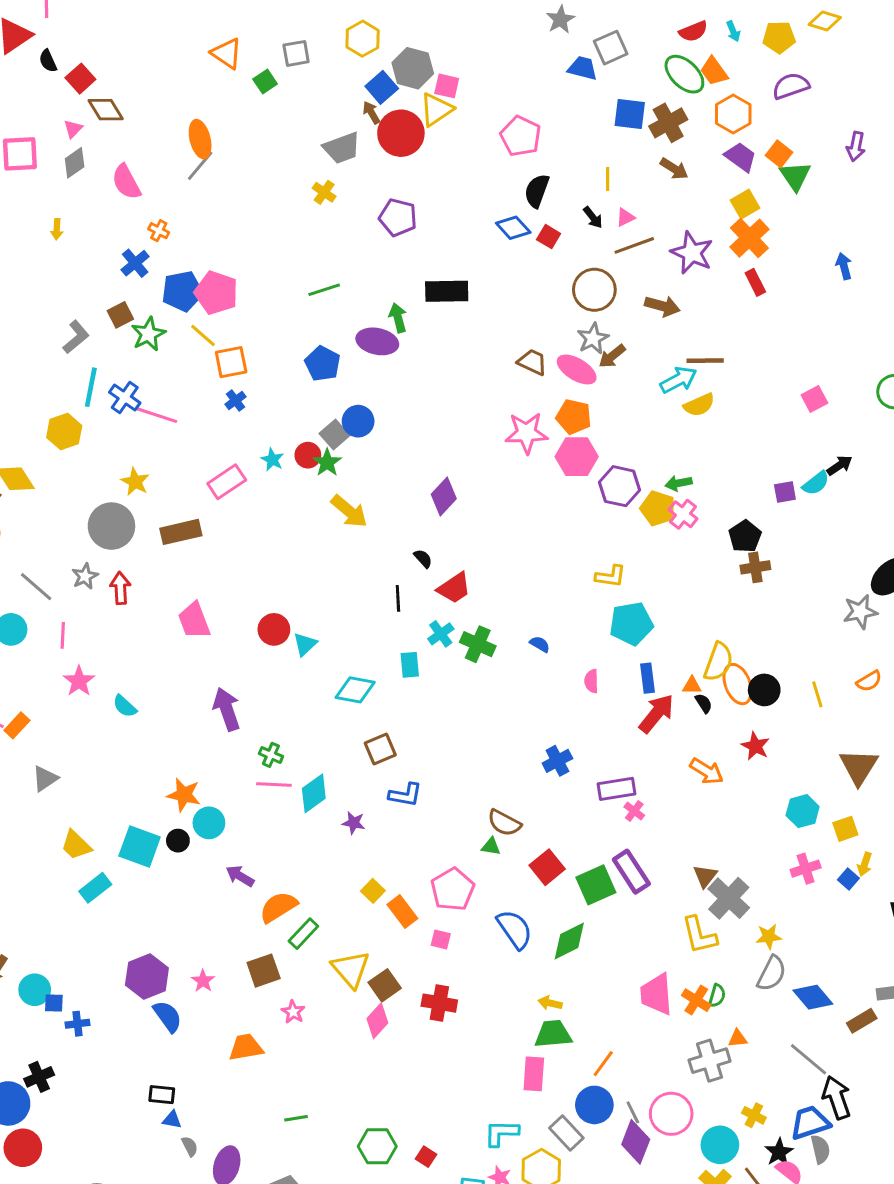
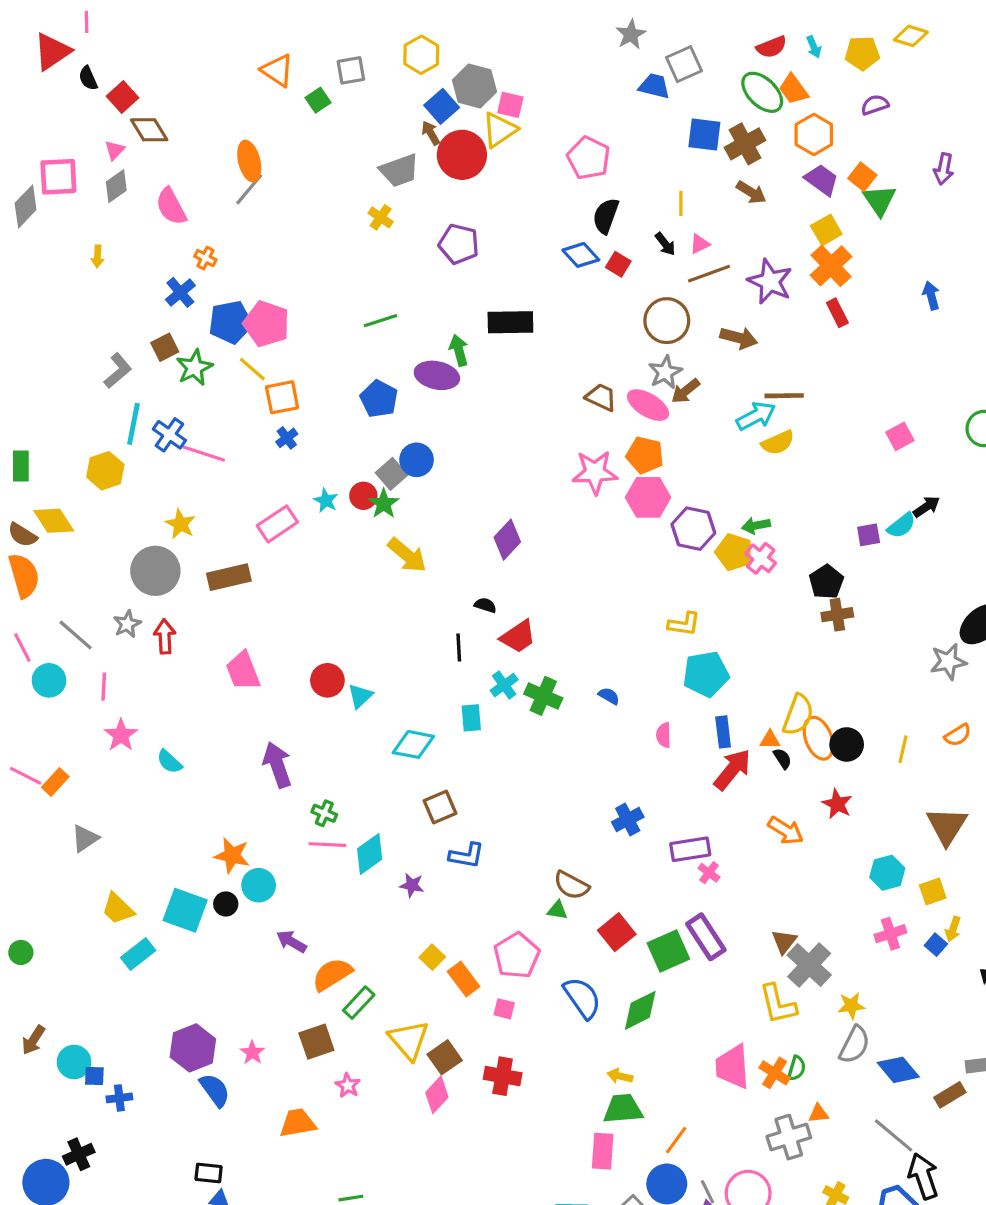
purple semicircle: (791, 86) -> (875, 105), size x0.7
black semicircle: (423, 559) -> (485, 605), turned -30
yellow line: (817, 694) -> (903, 749), turned 30

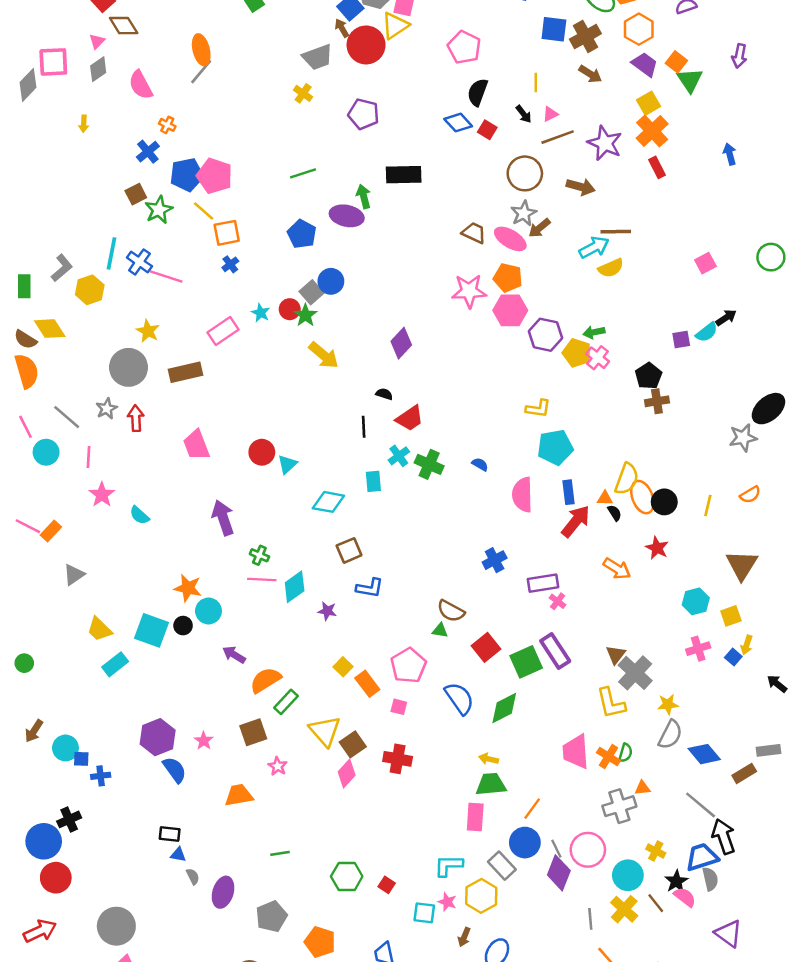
gray L-shape: (118, 371) -> (62, 268), moved
pink semicircle: (664, 735) -> (522, 495), size x1.8

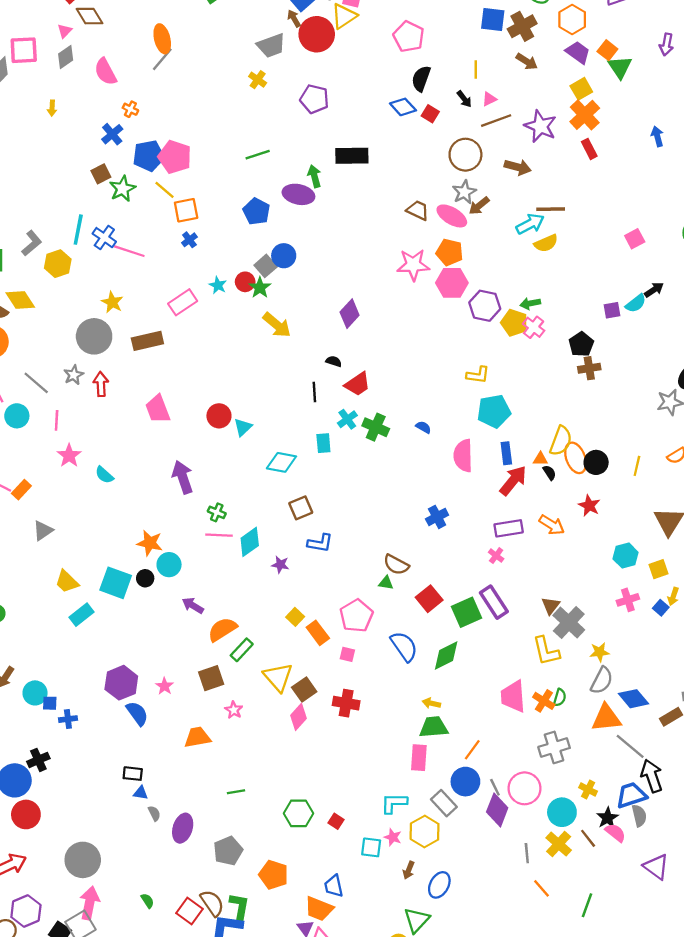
purple rectangle: (543, 583) -> (509, 528), moved
orange triangle: (642, 788) -> (606, 718), moved, size x2.0

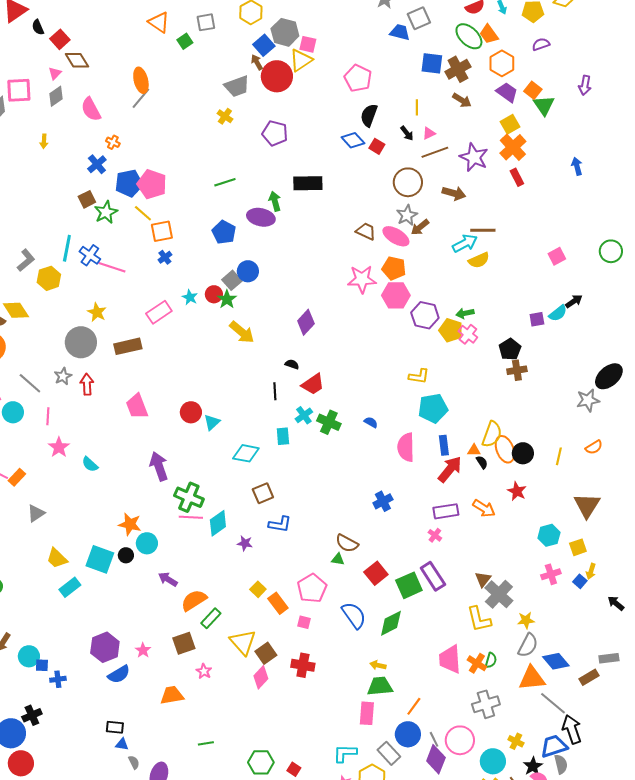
green cross: (217, 512) -> (189, 497), size x1.8
blue semicircle: (137, 713) -> (119, 674), turned 95

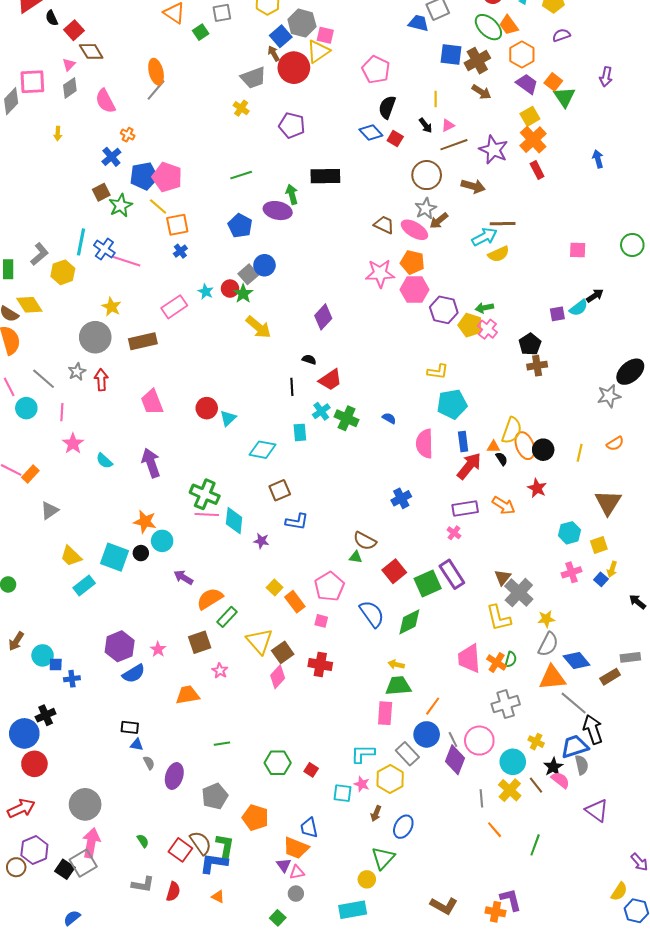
pink square: (557, 256) -> (578, 250), turned 30
purple arrow: (159, 466) -> (151, 463), moved
cyan diamond: (218, 523) -> (234, 521), turned -48

